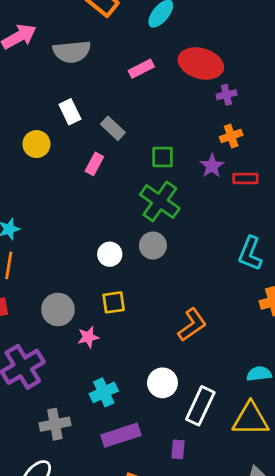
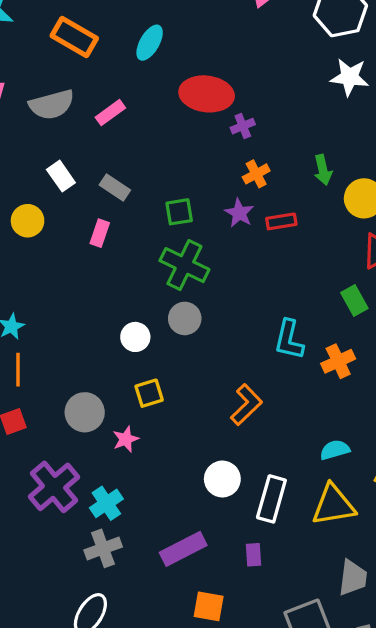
pink rectangle: (141, 69) -> (110, 113), moved
cyan L-shape: (250, 253) -> (289, 340), moved
cyan cross: (104, 392) -> (106, 503), moved

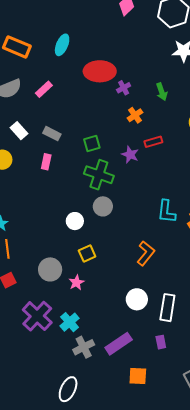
green arrow: (323, 170) -> (162, 92), moved
purple star: (239, 213) -> (130, 155), moved
gray cross: (103, 548) -> (84, 347), moved

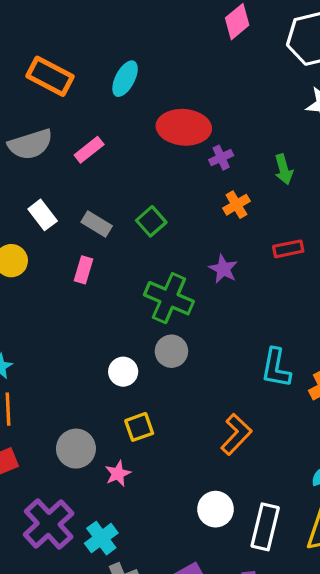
red rectangle: (153, 142) -> (288, 249), moved
green square: (92, 143) -> (151, 221), moved, turned -30

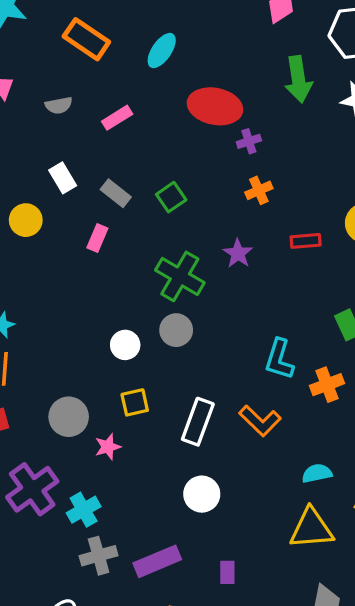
gray semicircle: (30, 144) -> (59, 105), size x0.6
green arrow: (284, 169) -> (298, 79), moved, size x1.5
orange L-shape: (236, 434) -> (260, 421), moved, turned 84
white rectangle: (265, 527) -> (198, 422), moved

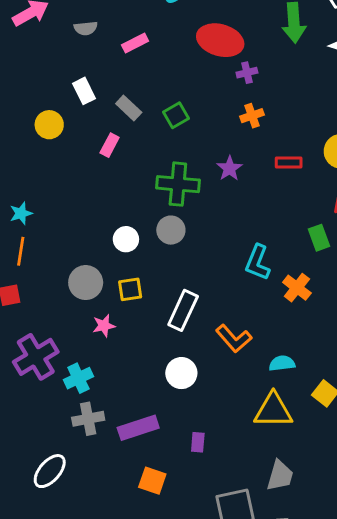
green cross: (180, 276) -> (178, 184), turned -30
orange cross: (327, 385) -> (297, 288), turned -36
gray circle: (69, 417) -> (86, 283), moved
orange L-shape: (260, 421) -> (234, 338), moved

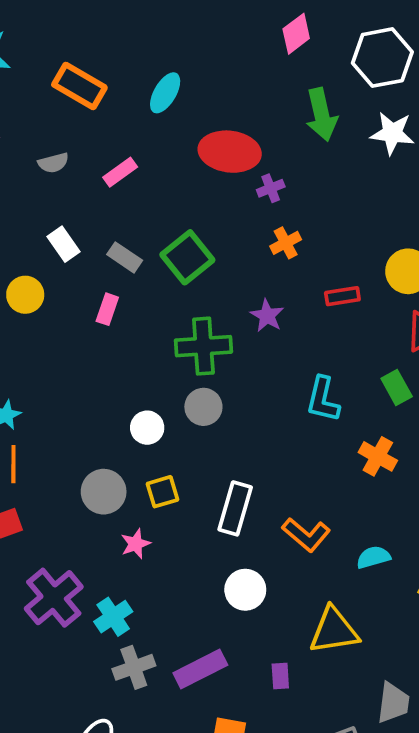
green square: (176, 115) -> (187, 257), size x1.5
cyan L-shape: (258, 262) -> (323, 399), moved
yellow triangle: (273, 410) -> (334, 631), moved

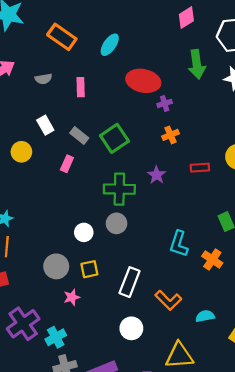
pink rectangle: (120, 172) -> (81, 87), turned -60
cyan L-shape: (323, 399) -> (179, 244), moved

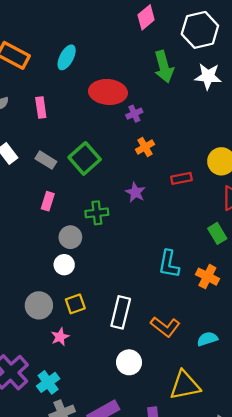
pink rectangle: (67, 164) -> (48, 201), moved
green cross: (119, 189) -> (97, 213), size x0.7
gray circle: (116, 223) -> (70, 237), moved

